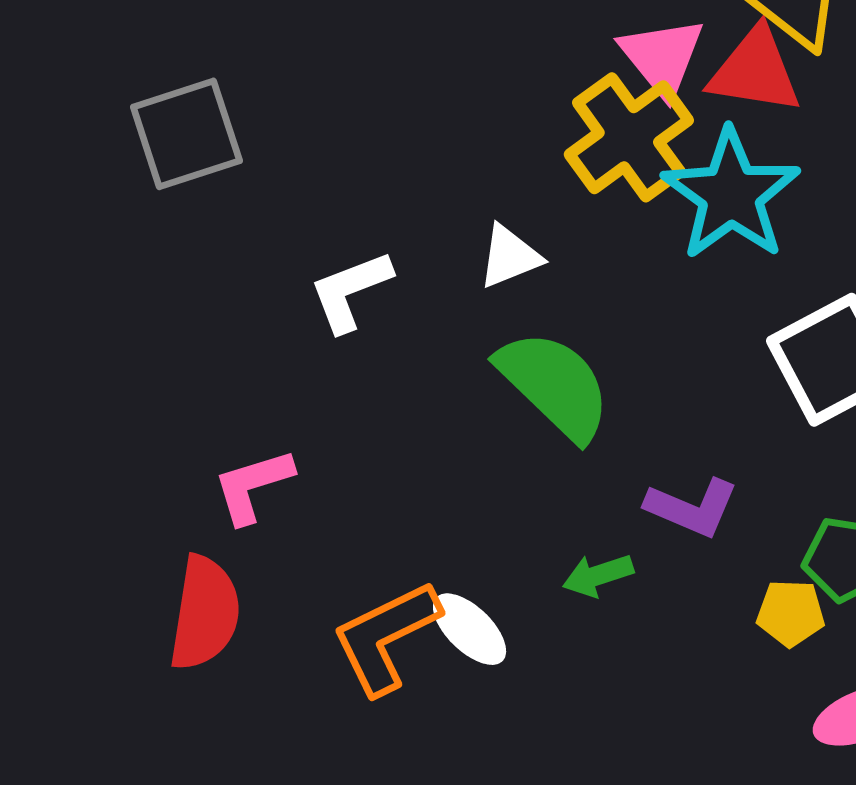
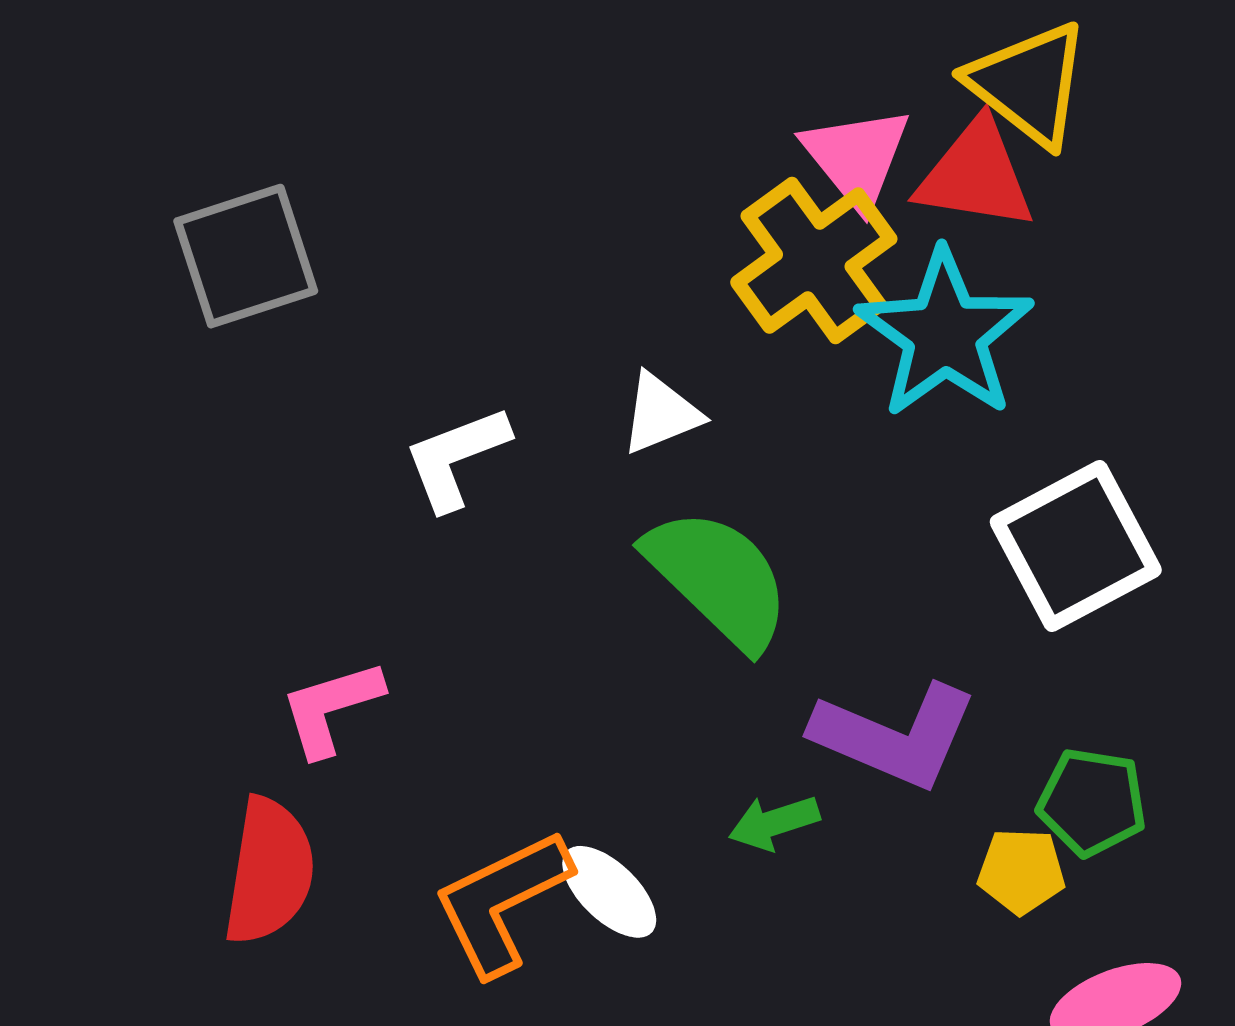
purple L-shape: (692, 508) -> (895, 736), size x1.4

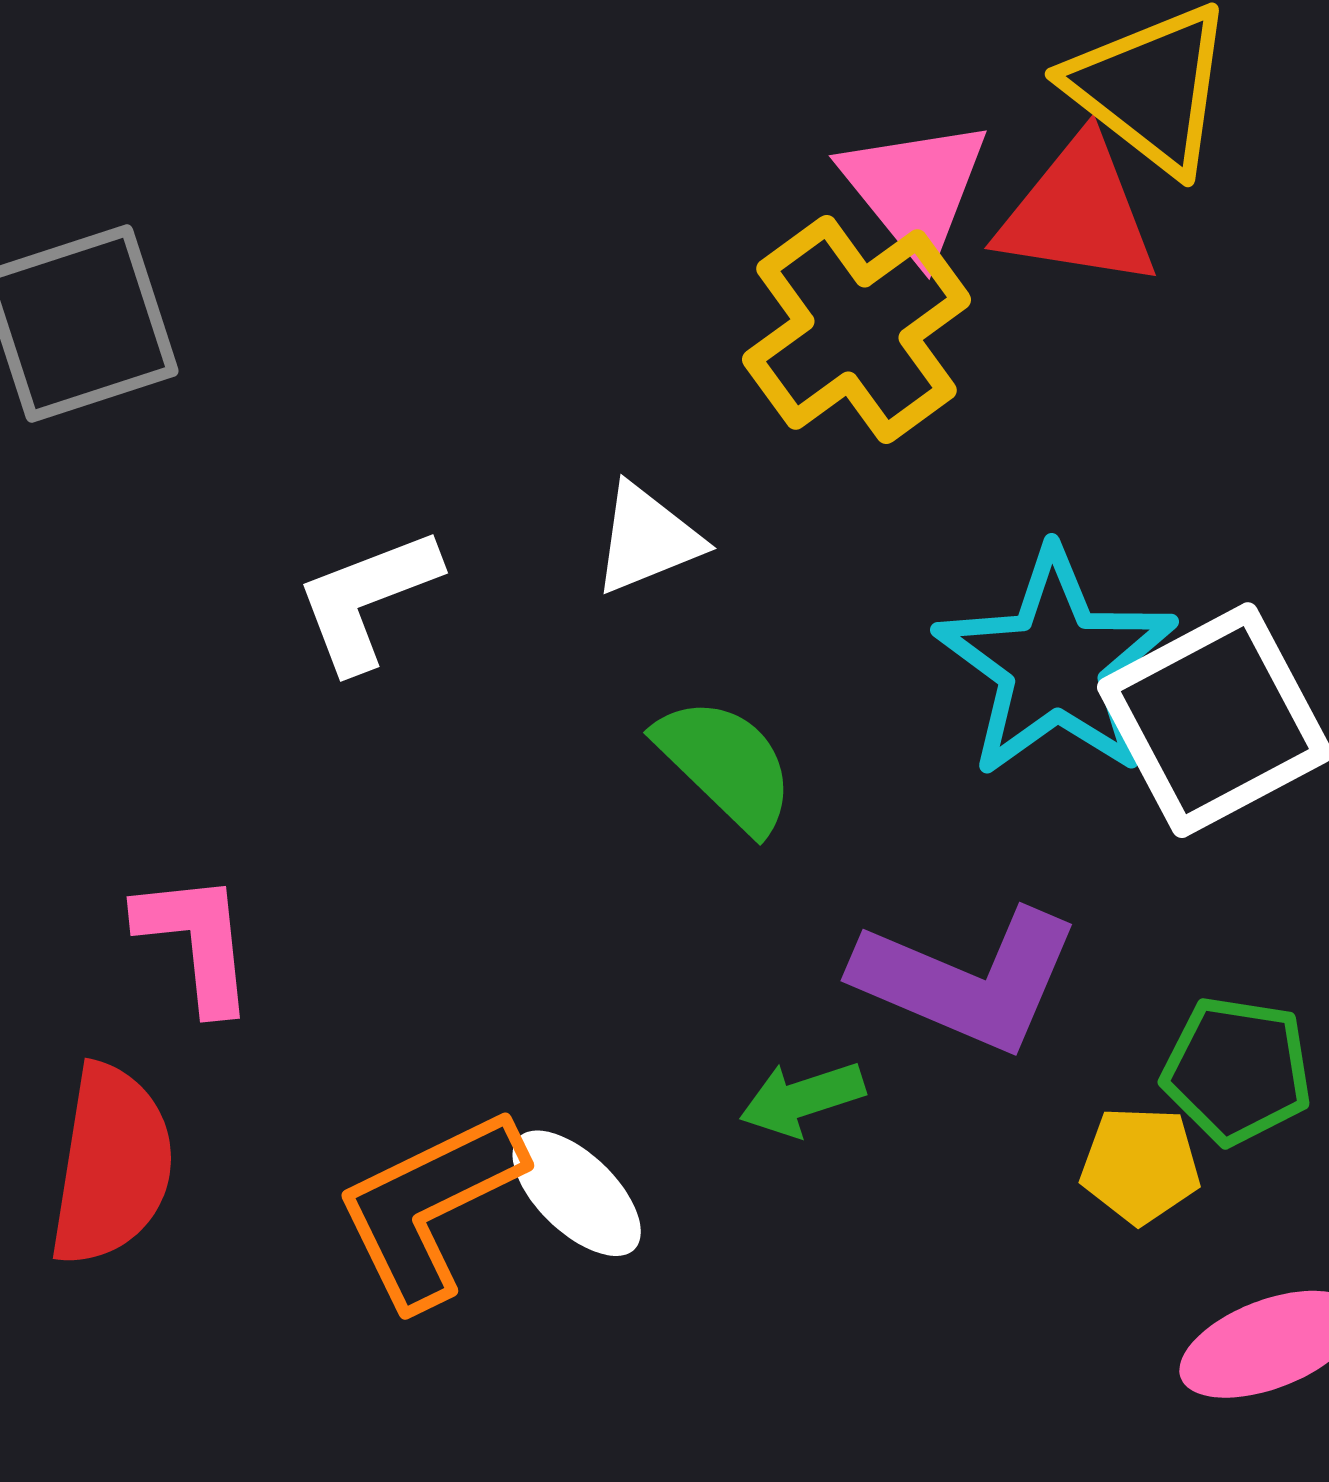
cyan star: (945, 334) -> (1056, 664), moved
green semicircle: (718, 578) -> (726, 764), size x0.7
pink L-shape: (331, 708) -> (196, 942), turned 101

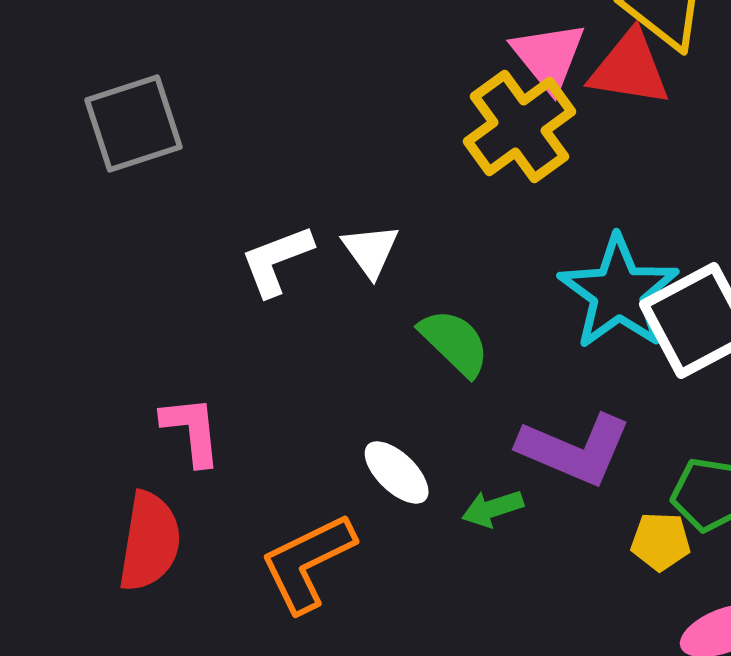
white triangle: (647, 539) -> (371, 250), moved, turned -44
white ellipse: (577, 1193) -> (397, 472), moved

